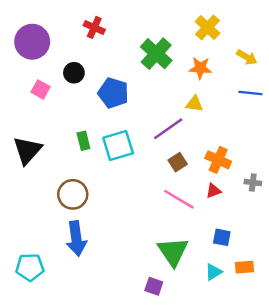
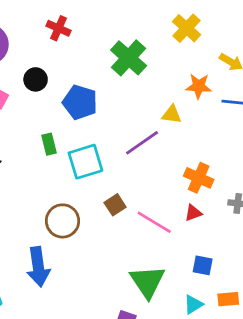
orange star: (200, 68) -> (199, 86), moved
green rectangle: (83, 141) -> (49, 144), moved
brown square: (178, 162) -> (115, 205), moved
brown circle: (73, 194) -> (63, 221), moved

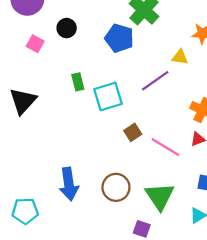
blue pentagon: (80, 102) -> (119, 38), moved
brown circle: (63, 221) -> (116, 187), moved

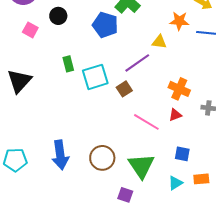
brown square: (133, 132) -> (124, 89), moved
cyan pentagon: (25, 211) -> (15, 160), moved

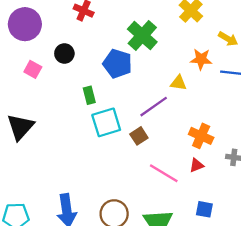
green rectangle: (68, 64) -> (89, 95), moved

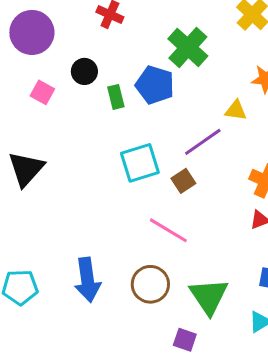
green rectangle: (89, 95) -> (116, 97), moved
pink line: (164, 173) -> (168, 230), moved

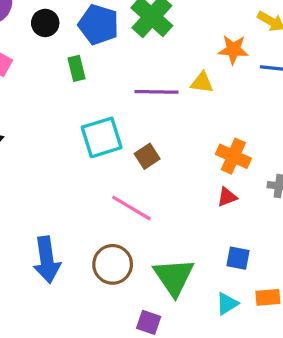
black circle: (84, 71) -> (45, 23), moved
blue pentagon: (155, 85) -> (98, 25), moved
purple line: (203, 142) -> (157, 92), moved, turned 36

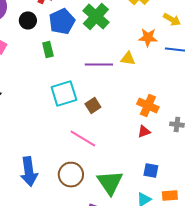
blue pentagon: (98, 25) -> (62, 21), turned 30

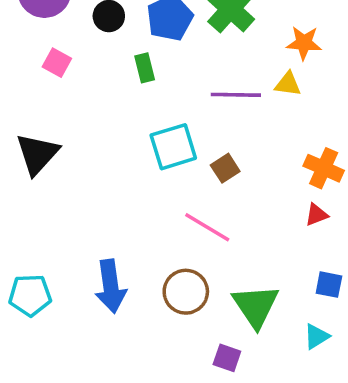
orange star: (148, 37) -> (304, 43), moved

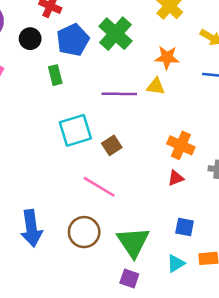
purple square: (227, 358) -> (129, 279), moved

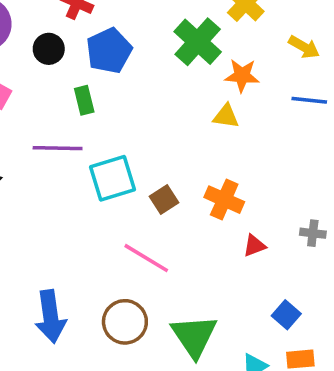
green cross: (116, 34) -> (198, 42), moved
purple line: (119, 94) -> (58, 148), moved
orange cross: (181, 145) -> (224, 200), moved
blue square: (185, 227) -> (286, 315), moved, turned 30

